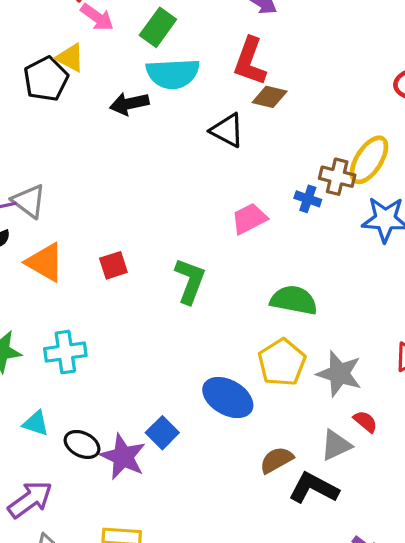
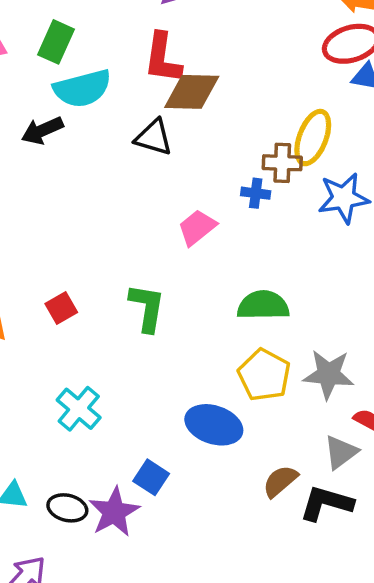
brown diamond: (270, 97) -> (192, 92), size x1.5
cyan cross: (65, 352) -> (79, 409), moved, turned -30
purple star: (123, 457) -> (114, 512), turned 30

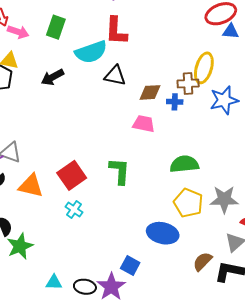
cyan semicircle: (82, 88) -> (91, 52), moved
brown diamond: (192, 92) -> (150, 92), moved, size x0.7
pink trapezoid: (197, 227) -> (144, 124), turned 55
red square: (61, 308) -> (72, 175), size x1.6
cyan cross: (79, 409) -> (74, 209), moved, size x0.7

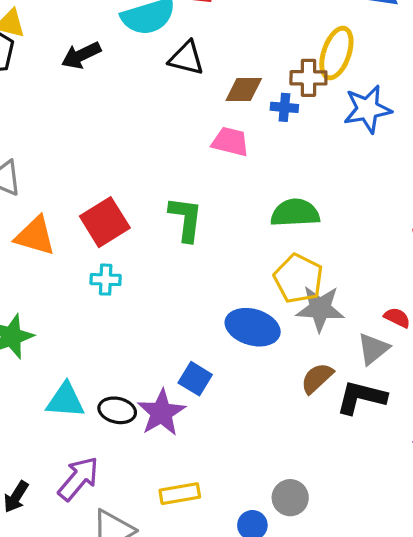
gray star: (224, 199) -> (320, 309), moved
cyan cross: (74, 209) -> (106, 280), turned -36
cyan triangle: (54, 282) -> (65, 400), size x1.4

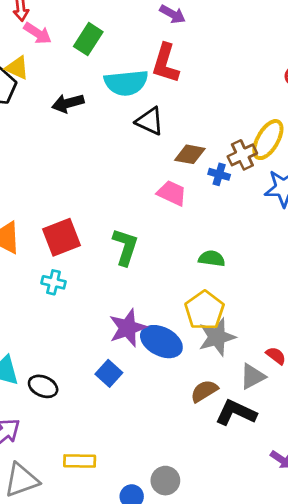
brown cross: (308, 78) -> (242, 155), turned -36
green semicircle: (295, 213) -> (212, 258), size x0.7
gray star: (320, 309) -> (217, 337), turned -30
purple star: (161, 413) -> (128, 328), moved

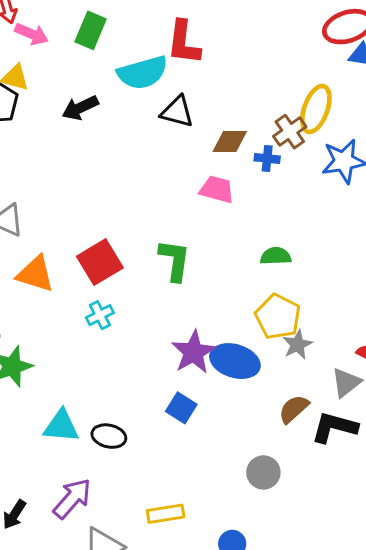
cyan cross: (54, 282) -> (100, 315), turned -30
gray star: (217, 337) -> (297, 345), size x0.7
gray circle: (165, 481) -> (263, 472), moved

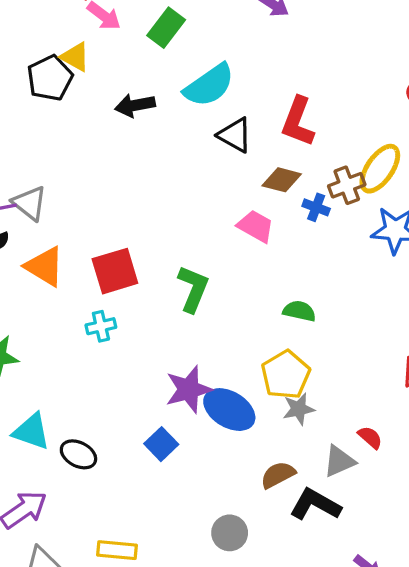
red L-shape: (184, 43) -> (298, 122), moved
cyan semicircle: (143, 73) -> (209, 85), turned -33

